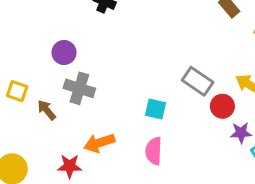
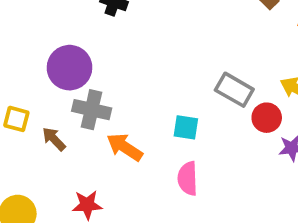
purple circle: (64, 52) -> (69, 68), size x1.5
orange arrow: (99, 143) -> (125, 147), moved, turned 56

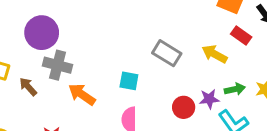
red circle: (267, 118) -> (184, 107), moved

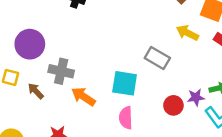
purple circle: (42, 33) -> (30, 44), moved
yellow arrow: (214, 54) -> (187, 33), moved
cyan square: (129, 81) -> (125, 83), size x1.5

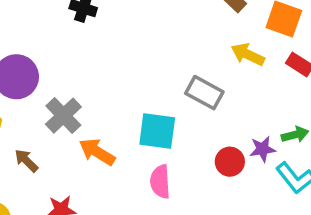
gray cross: (61, 71) -> (63, 116), turned 35
brown arrow: (36, 91) -> (26, 161), moved

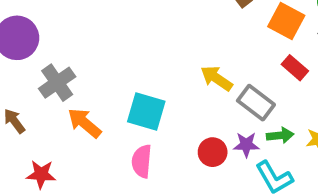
yellow arrow: (248, 54) -> (217, 78), moved
gray rectangle: (204, 93) -> (256, 103), moved

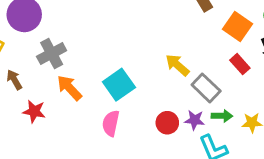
cyan square: (146, 111) -> (119, 85), turned 32
red star: (41, 174) -> (34, 111), moved

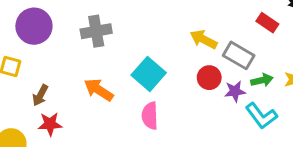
gray cross: (52, 54) -> (96, 31), moved, turned 32
brown arrow: (14, 80) -> (40, 95), turned -108
red star: (34, 111) -> (50, 124), moved
red circle: (167, 123) -> (209, 78), moved

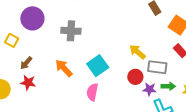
gray rectangle: (239, 55) -> (157, 67), turned -36

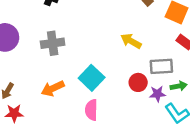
yellow arrow: (137, 52) -> (131, 41), moved
orange arrow: (64, 68) -> (53, 88), turned -60

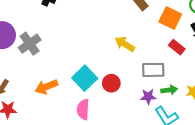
gray cross: (53, 43) -> (30, 44), moved, turned -30
red circle: (138, 82) -> (111, 83), moved

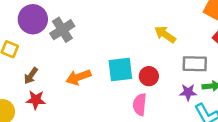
cyan square: (85, 78) -> (120, 69), turned 35
pink semicircle: (83, 109) -> (140, 105), moved

